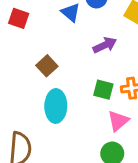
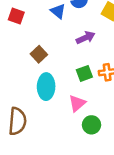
green square: (103, 90) -> (84, 73), turned -35
pink triangle: (118, 121) -> (77, 103), moved

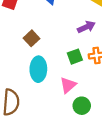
purple arrow: (86, 38) -> (86, 27), moved

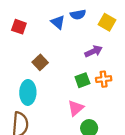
cyan ellipse: (38, 69) -> (28, 92), moved

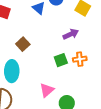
pink triangle: (76, 108) -> (47, 90), moved

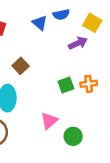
purple arrow: (71, 34) -> (78, 43), moved

